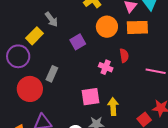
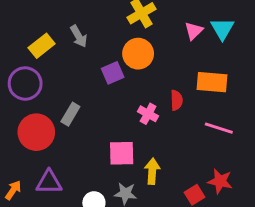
orange circle: (107, 27) -> (138, 54), moved
orange rectangle: (137, 27) -> (212, 82), moved
yellow rectangle: (35, 36) -> (42, 46), moved

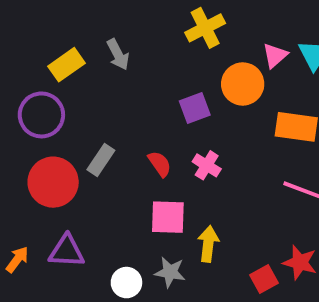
orange circle: (138, 54) -> (243, 84), moved
purple square: (113, 73) -> (195, 108), moved
red semicircle: (177, 100) -> (160, 164), moved, turned -36

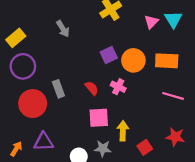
yellow rectangle: (67, 65) -> (16, 38), moved
orange circle: (243, 84) -> (133, 60), moved
gray rectangle: (101, 160) -> (58, 89), turned -49
red square: (264, 279) -> (145, 147), moved

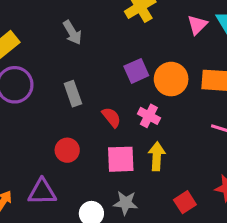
gray rectangle: (58, 89) -> (73, 94), moved
red circle: (33, 104) -> (67, 150), moved, size x0.6
yellow arrow: (123, 131) -> (157, 156), moved

